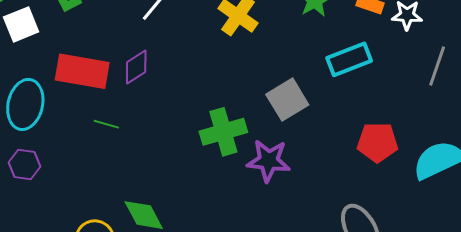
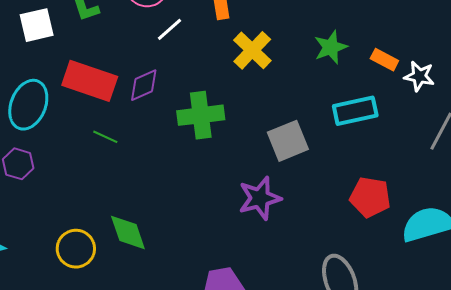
green cross: (223, 132) -> (201, 115), moved
purple star: (269, 161) -> (260, 198), turned -30

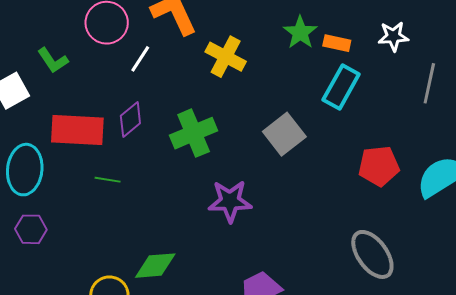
orange rectangle: (384, 60) -> (337, 43), moved
cyan rectangle: (355, 111) -> (341, 87), turned -33
purple star: (260, 198) -> (230, 201), moved, turned 30
green diamond: (128, 232) -> (155, 266), turned -60

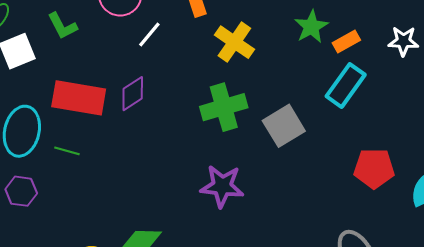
orange rectangle: (337, 43) -> (346, 41), turned -48
green cross: (194, 133) -> (224, 107), moved
green line: (108, 180) -> (67, 151), moved

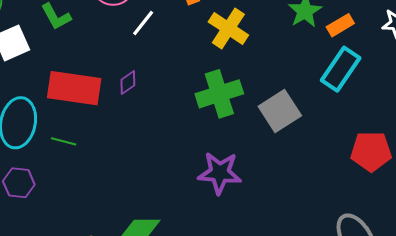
purple diamond: (133, 94) -> (128, 82), size x0.7

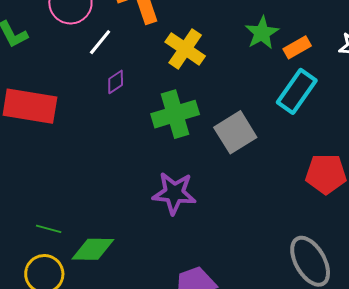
purple diamond: (128, 82) -> (116, 82), moved
green line: (64, 141) -> (49, 229), moved

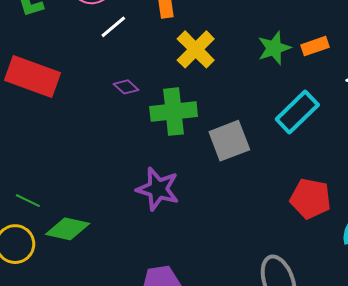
orange rectangle: (297, 47) -> (315, 46), moved
purple diamond: (116, 82) -> (126, 87), moved, turned 65

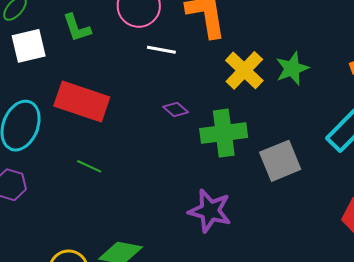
white line: (113, 27) -> (161, 50), turned 52
green star: (274, 48) -> (292, 69), moved
green line: (28, 201) -> (89, 166), moved

